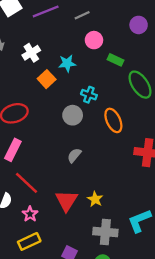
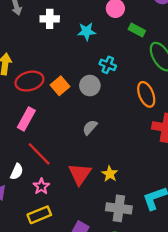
white cross: (31, 53) -> (50, 19), turned 30
orange square: (47, 79) -> (60, 86), moved
orange ellipse: (113, 120) -> (146, 94), moved

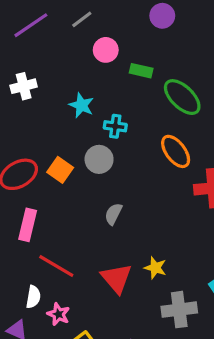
cyan star: (86, 31) -> (81, 105), moved, turned -30
pink star: (41, 186) -> (58, 314), moved

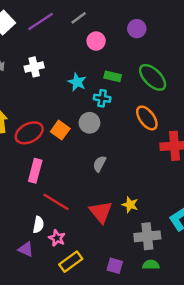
purple circle: (162, 16) -> (137, 29), moved
green rectangle: (141, 71) -> (113, 76), moved

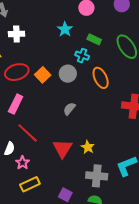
white cross: (34, 67) -> (16, 34), moved
cyan star: (77, 82) -> (65, 29), moved
orange ellipse: (147, 118) -> (101, 78), moved

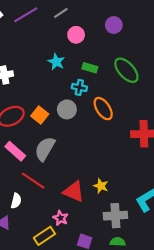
pink rectangle: (16, 104) -> (15, 151), turned -66
gray semicircle: (69, 109) -> (45, 149), moved, size x1.6
red triangle: (63, 148) -> (74, 192), turned -30
pink star: (22, 163) -> (61, 218), moved

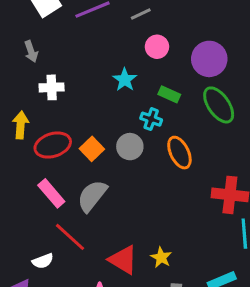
purple circle: (114, 25) -> (209, 59), moved, size x1.5
white semicircle: (16, 201) -> (43, 261), turned 48

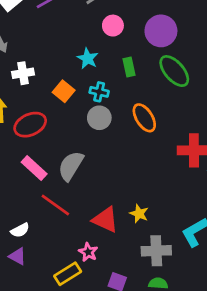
green rectangle: (169, 94) -> (129, 67), turned 60
cyan cross: (151, 119) -> (99, 92), moved
orange square: (92, 149) -> (64, 91), moved
white semicircle: (43, 261) -> (20, 230), moved

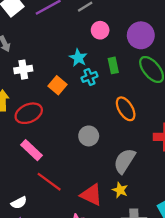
cyan cross: (99, 92) -> (89, 77), moved, turned -35
gray circle: (99, 118) -> (89, 136), moved
gray semicircle: (71, 166) -> (125, 161), moved

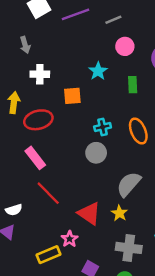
cyan cross: (89, 77) -> (103, 127), moved
orange square: (57, 85) -> (72, 96), turned 36

